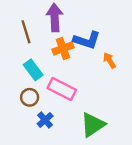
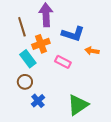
orange cross: (63, 48) -> (41, 44), moved
orange arrow: (109, 60) -> (92, 51), turned -48
pink rectangle: (62, 89) -> (63, 62), moved, size x0.7

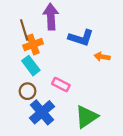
orange cross: (41, 44) -> (33, 44), moved
pink rectangle: (63, 62) -> (61, 85), moved
blue cross: (38, 101) -> (42, 112), size x1.6

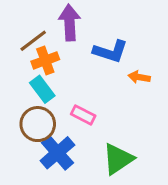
brown line: (24, 30) -> (33, 41), turned 70
brown circle: (28, 91) -> (38, 124), size x1.5

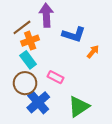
orange arrow: (139, 77) -> (93, 52), turned 120

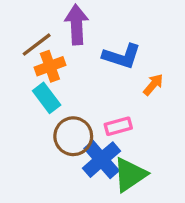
pink rectangle: (55, 77) -> (118, 126), moved, turned -42
brown circle: (25, 83) -> (73, 136), moved
blue cross: (38, 102) -> (102, 160), moved

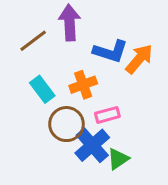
orange cross: (50, 66) -> (83, 85), moved
orange arrow: (153, 85) -> (139, 59), moved, size x1.5
green triangle: (130, 175) -> (118, 159), size x0.7

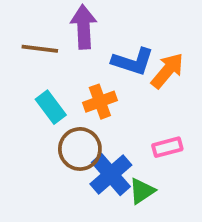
brown line: (33, 41) -> (40, 49), turned 44
pink rectangle: (107, 115) -> (167, 147), moved

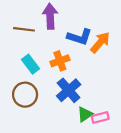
pink rectangle: (167, 147) -> (100, 118), moved
brown circle: (80, 149) -> (25, 95), moved
blue cross: (111, 175) -> (69, 90), moved

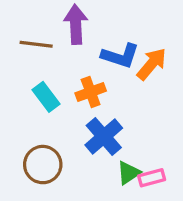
brown circle: (25, 95) -> (43, 165), moved

